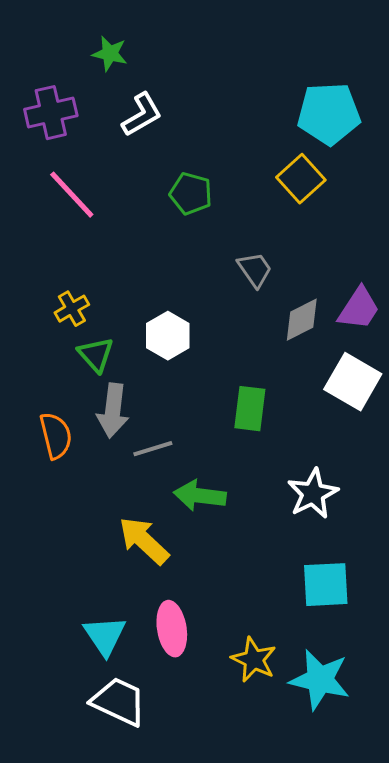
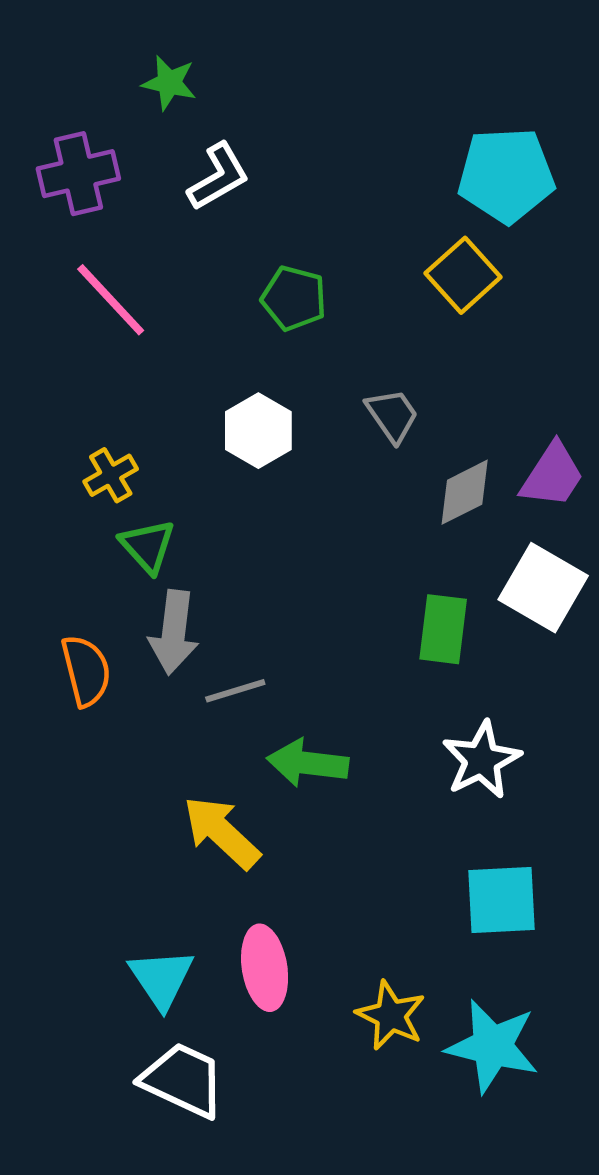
white hexagon: (168, 336) -> (258, 431), moved
green rectangle: (250, 409) -> (443, 629), moved

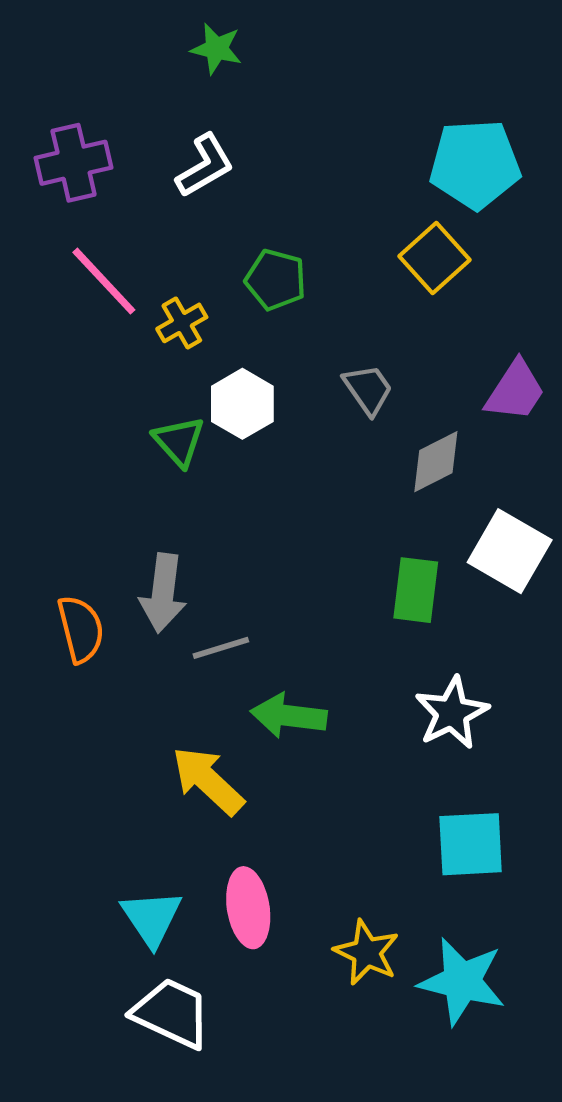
green star: (169, 83) -> (216, 49), moved
yellow cross: (111, 475) -> (182, 323), moved
purple trapezoid: (552, 475) -> (515, 391), moved
green triangle: (148, 546) -> (179, 441), moved

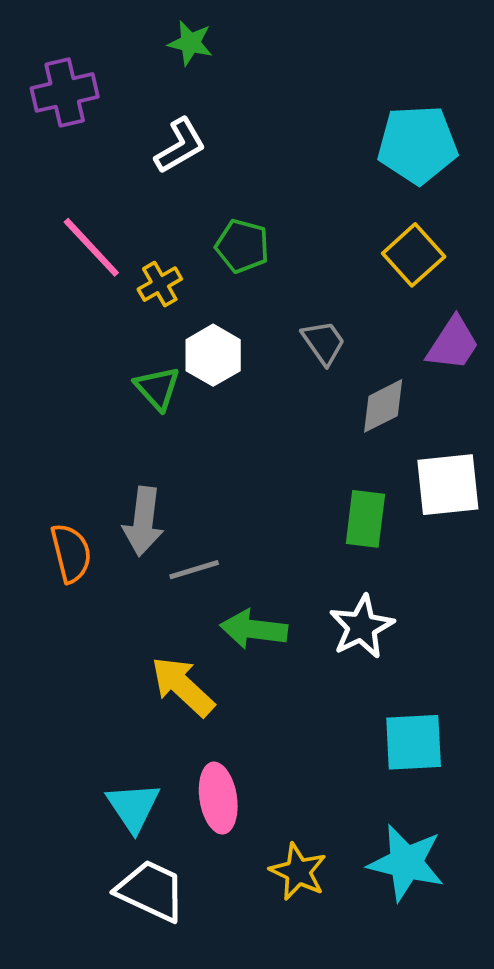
purple cross: (74, 163) -> (65, 92), moved
yellow square: (434, 258) -> (414, 255), moved
white square: (510, 551) -> (448, 485), turned -36
white star: (452, 713) -> (362, 627), moved
yellow star: (367, 952) -> (298, 872), moved

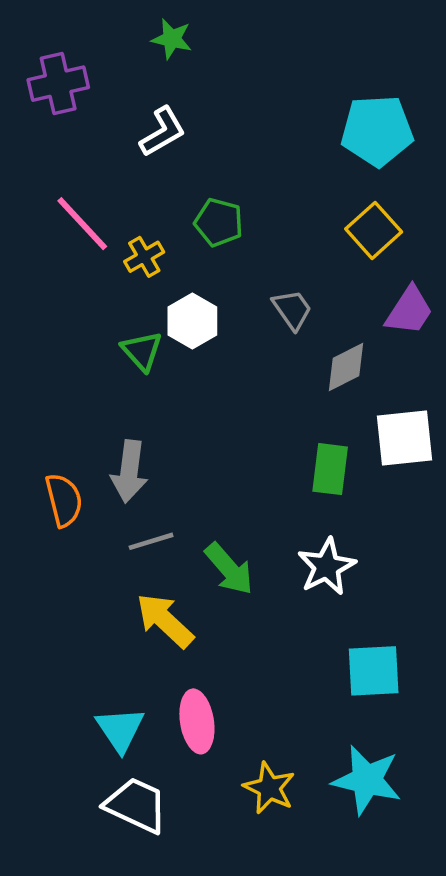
gray line: (194, 570) -> (151, 541), moved
green arrow: (254, 629) -> (229, 569), turned -138

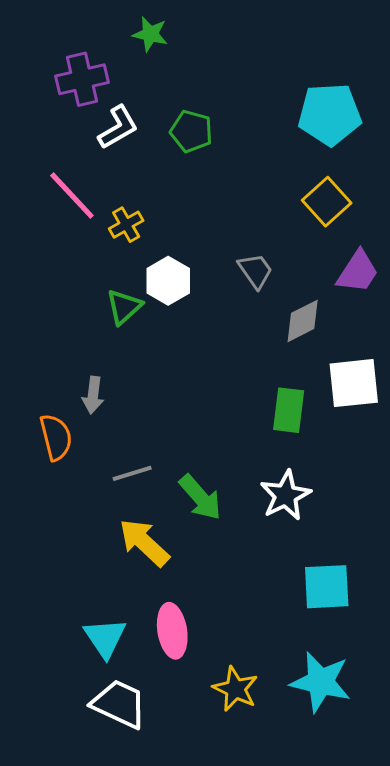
purple cross: (58, 84) -> (82, 79), moved
white L-shape: (163, 132) -> (118, 127), moved
green pentagon: (219, 222) -> (191, 131), moved
green triangle: (142, 351) -> (124, 307), turned 30
gray arrow: (129, 471) -> (93, 395), moved, size x0.7

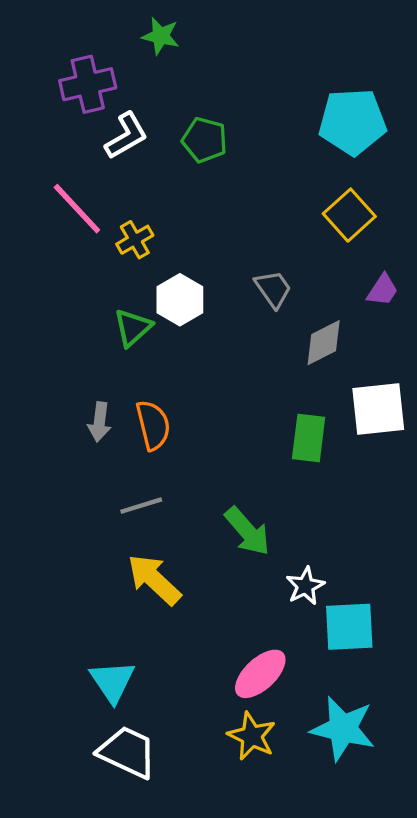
purple trapezoid: (358, 272) -> (383, 290), size x0.7
orange semicircle: (56, 437) -> (153, 425), moved
white star: (286, 495) -> (305, 586), moved, size x0.7
green arrow: (200, 497) -> (247, 531), moved
pink ellipse: (172, 631) -> (260, 674), moved, turned 56

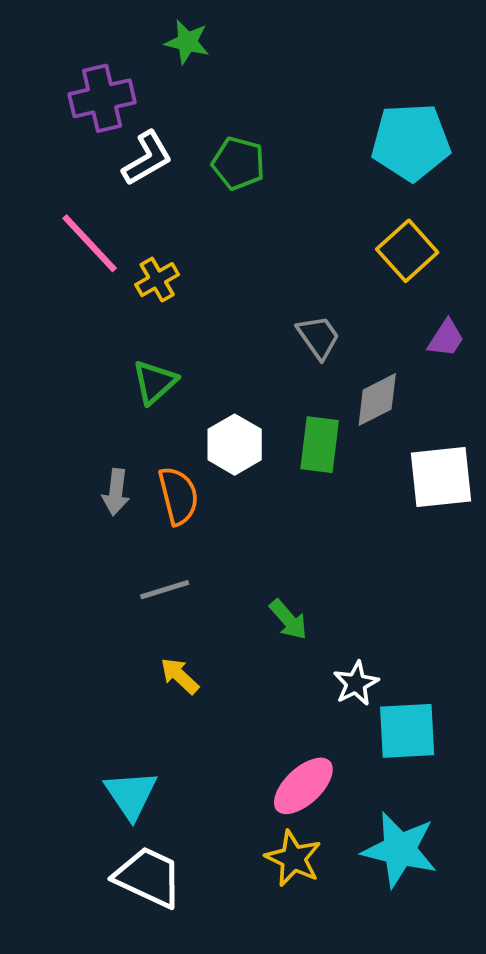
white hexagon: (180, 300) -> (235, 445), moved
green rectangle: (309, 438) -> (320, 445), moved
green arrow: (247, 531) -> (288, 620), size x0.7
yellow arrow: (154, 580) -> (180, 676), size x0.6

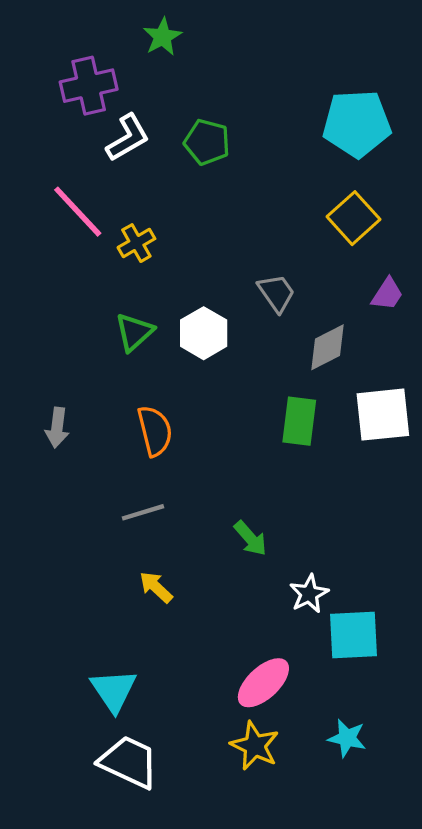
green star: (187, 42) -> (162, 37), turned 30
white hexagon: (235, 445) -> (204, 333), moved
green rectangle: (320, 445) -> (299, 421), moved
gray arrow: (116, 492) -> (57, 428), moved
cyan star: (400, 850) -> (347, 738), size x0.6

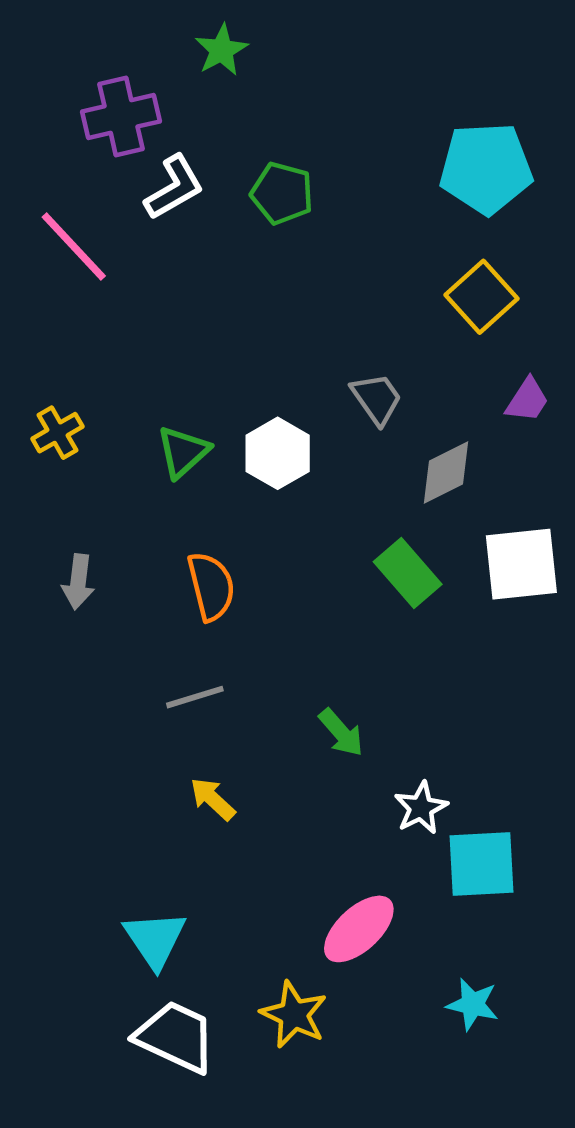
pink line: (78, 212) -> (74, 246), moved
yellow cross: (136, 243) -> (57, 433), moved
green rectangle: (299, 421) -> (408, 573), turned -48
yellow star: (255, 746) -> (294, 1015), moved

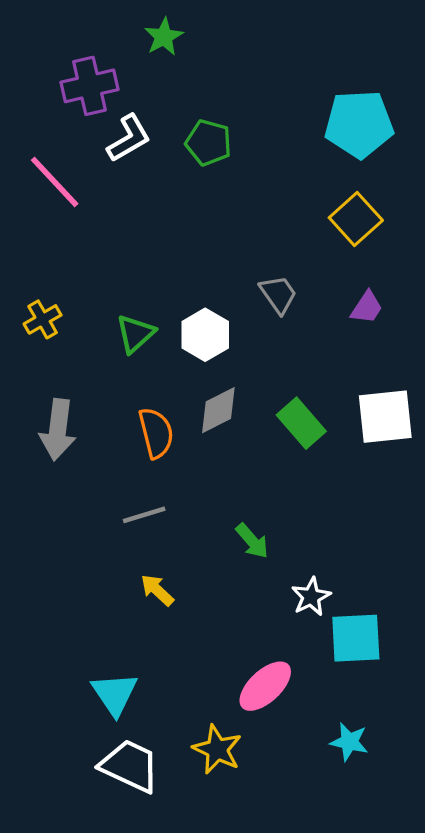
purple trapezoid: (527, 400) -> (367, 307), moved
gray diamond: (446, 473) -> (218, 410), moved
gray arrow: (78, 582) -> (58, 430), size x1.5

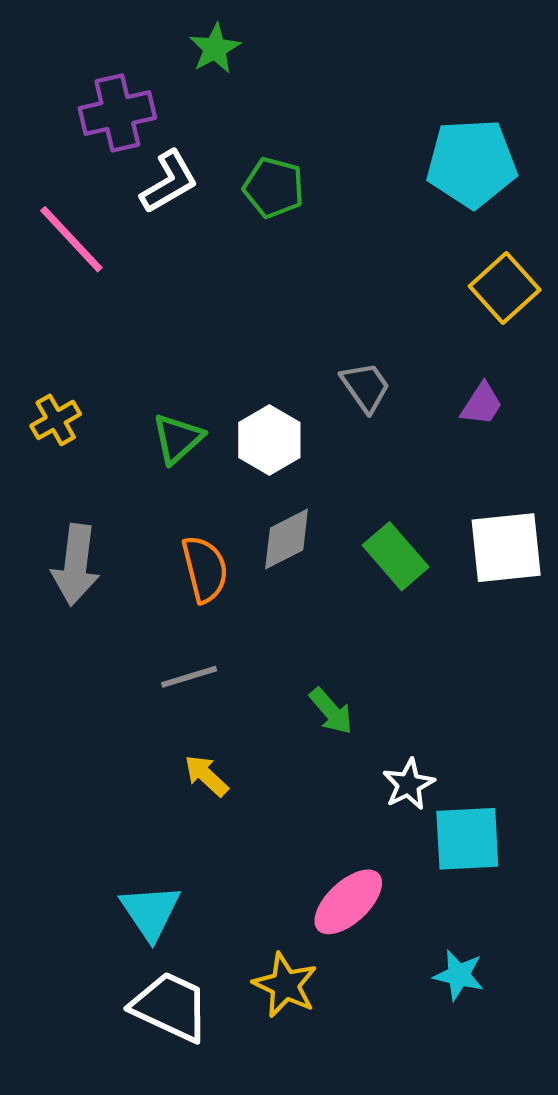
yellow square: (356, 219) -> (505, 288), moved

